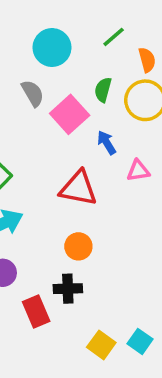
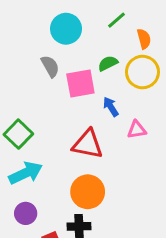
green semicircle: (103, 90) -> (108, 63), turned 48
pink square: (70, 114) -> (80, 84), turned 32
orange circle: (78, 246) -> (88, 192), size x1.5

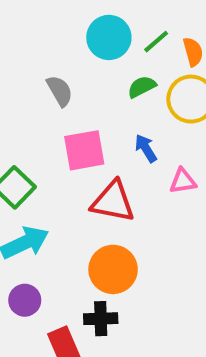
green line: (117, 20) -> (156, 42), moved
cyan circle: (66, 29) -> (109, 37), moved
pink square: (80, 84) -> (84, 150), moved

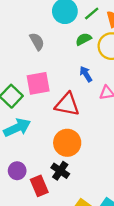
pink square: (84, 150) -> (38, 83), moved
purple circle: (25, 300) -> (17, 171), moved
black cross: (101, 319) -> (60, 171), turned 36

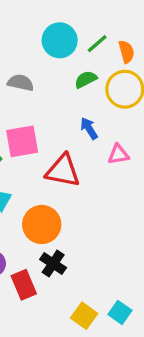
gray semicircle: (37, 41) -> (21, 83), turned -48
orange circle: (67, 143) -> (42, 224), moved

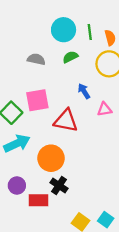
green line: (97, 44) -> (90, 32), turned -56
green semicircle: (86, 79) -> (70, 57), moved
red rectangle: (24, 285) -> (38, 200), turned -66

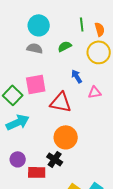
cyan circle: (64, 30) -> (39, 25), moved
orange circle: (51, 158) -> (66, 137), moved

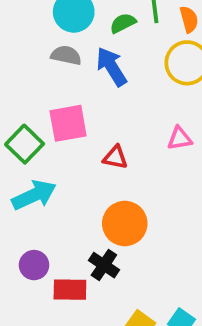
green semicircle: (65, 46) -> (123, 23), moved
blue arrow: (77, 76) -> (112, 67), moved, size x1.5
red triangle: (61, 102) -> (115, 157), size x0.6

